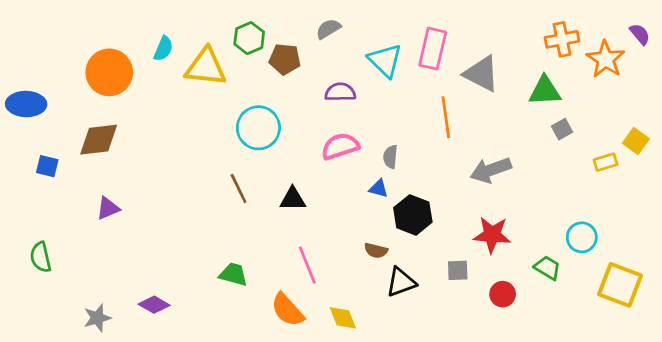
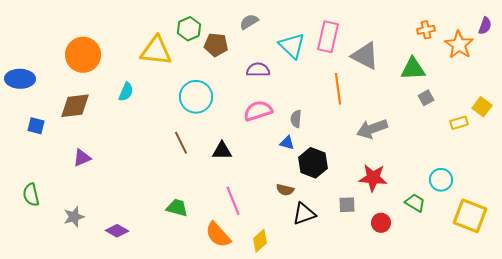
purple semicircle: (640, 34) -> (485, 26), turned 60
orange cross: (562, 39) -> (426, 30), size x0.7
cyan semicircle: (163, 49) -> (126, 92), moved
gray star: (97, 318) -> (74, 217), moved
yellow diamond: (343, 318) -> (260, 241), turned 70

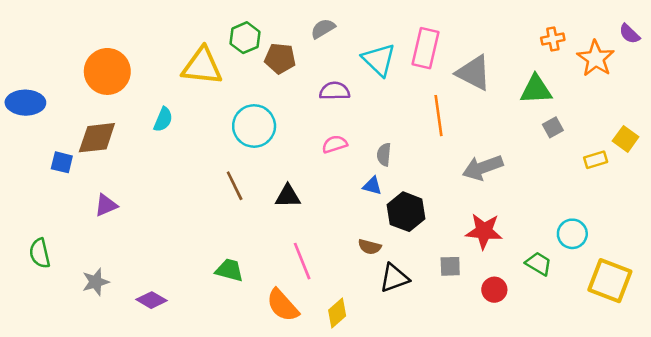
purple semicircle: (485, 26) -> (629, 34), turned 114
pink semicircle: (258, 111) -> (335, 144), size x0.7
blue square: (36, 126) -> (62, 162), moved

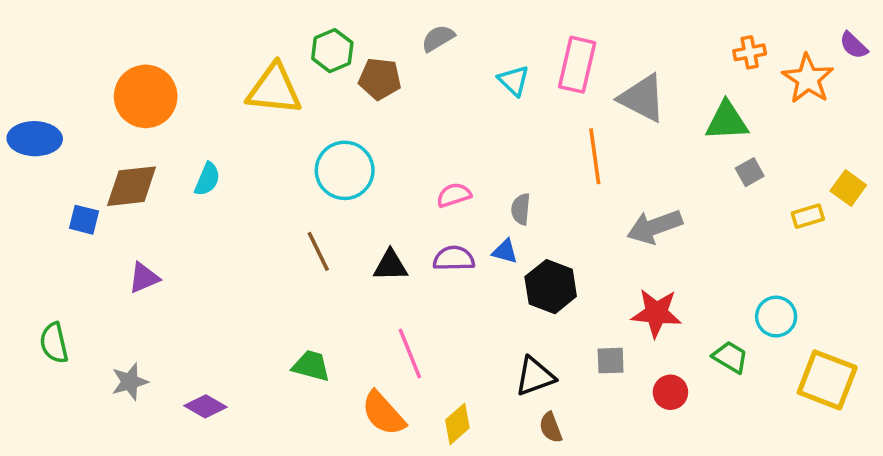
cyan triangle: (379, 60) -> (514, 81), size x0.7
purple semicircle: (335, 91) -> (454, 258), moved
cyan semicircle: (163, 119) -> (207, 179), moved
brown semicircle: (370, 247) -> (551, 427), moved, turned 55

